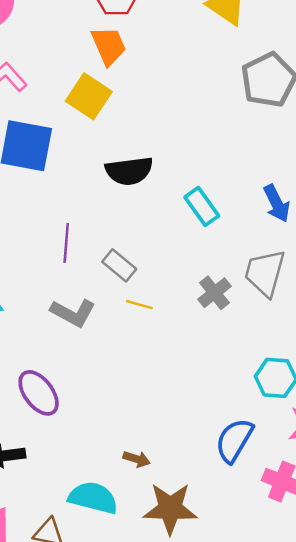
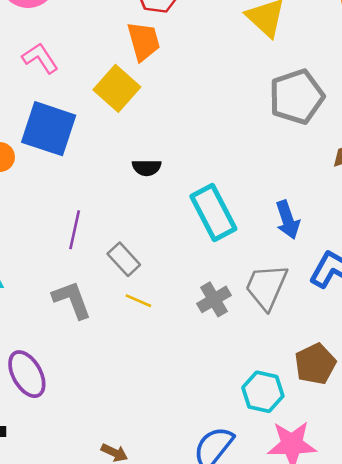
black semicircle: (129, 171) -> (147, 167), size x0.6
cyan rectangle: (202, 206) -> (213, 213), size x1.4
gray L-shape: (73, 313) -> (72, 300), turned -147

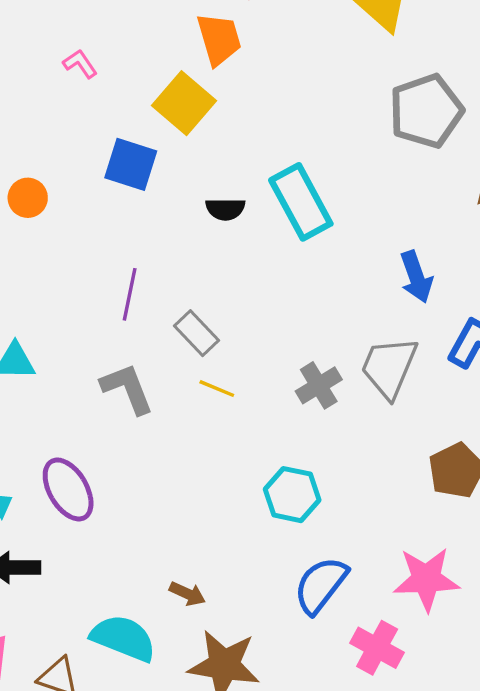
pink L-shape: (40, 58) -> (80, 64), size x0.7
blue square: (49, 129) -> (131, 164), moved, size x0.7
cyan rectangle: (213, 213) -> (301, 202), moved
cyan hexagon: (263, 392) -> (292, 495), moved

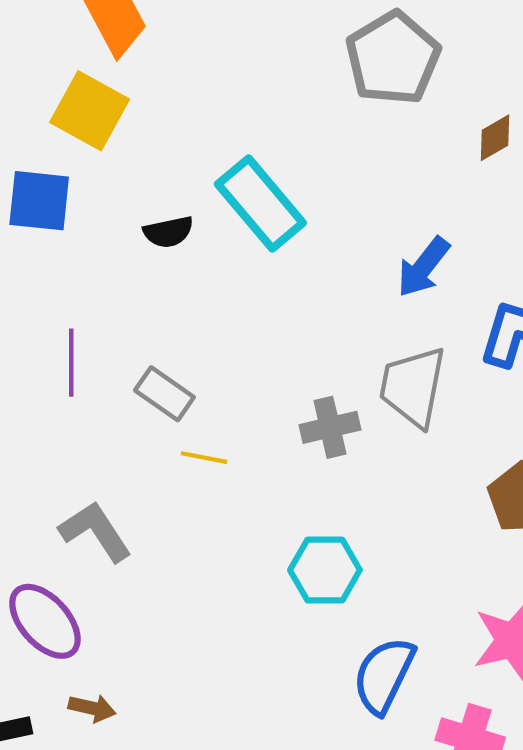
blue arrow: (416, 277) -> (423, 267), turned 69
gray cross: (319, 385) -> (330, 427), turned 30
gray L-shape: (127, 389) -> (95, 531), moved
brown arrow: (188, 594) -> (92, 708), moved

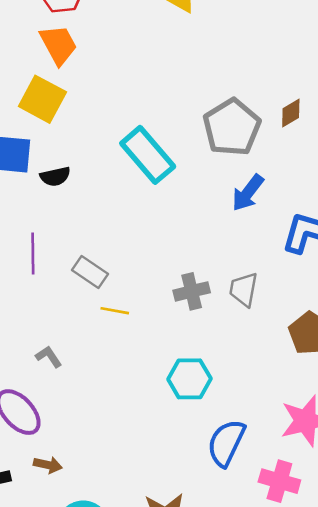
gray pentagon: (393, 58) -> (232, 127), moved
black semicircle: (168, 232) -> (55, 176), moved
gray trapezoid: (413, 387) -> (244, 289), moved, size x0.7
gray L-shape: (95, 531) -> (49, 357), size x0.6

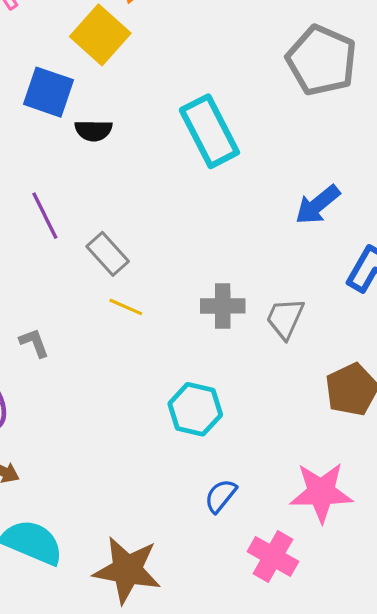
gray pentagon: (232, 127) -> (322, 60), moved, turned -30
purple line: (33, 253) -> (45, 216), turned -39
blue semicircle: (226, 443) -> (221, 496), size x0.6

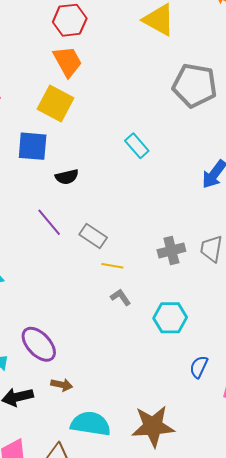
black semicircle: (93, 131) -> (67, 177), moved
cyan rectangle: (209, 131) -> (137, 146), size x0.6
gray L-shape: (34, 343) -> (121, 297), moved

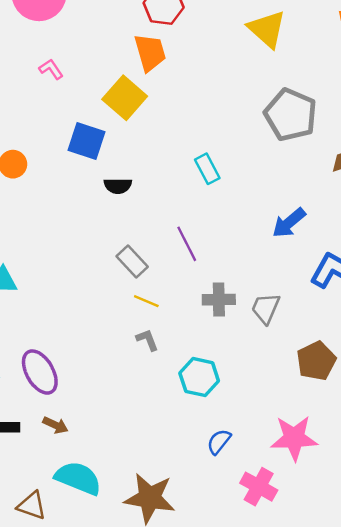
purple line: (49, 222) -> (187, 244), moved

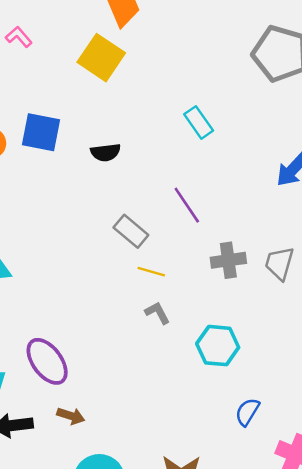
blue square: (86, 141) -> (41, 132), moved

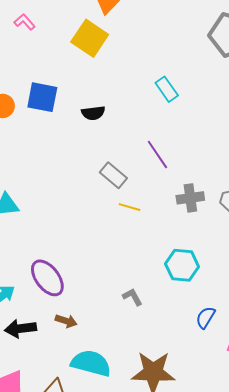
gray L-shape: (157, 313) -> (133, 297), moved

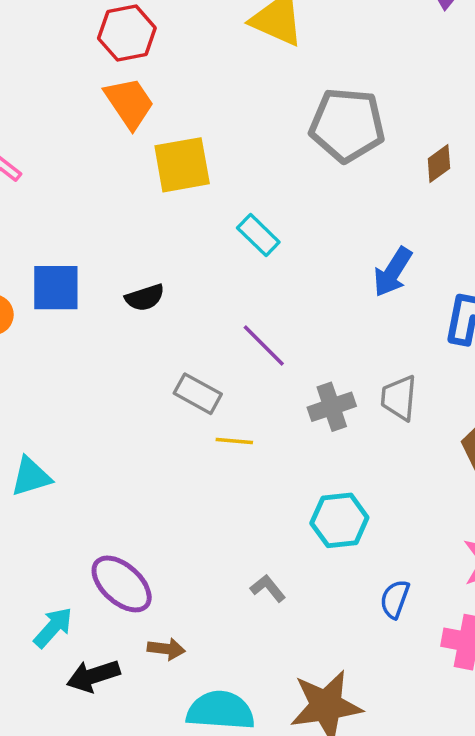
yellow square: (90, 38) -> (182, 165), moved, turned -33

